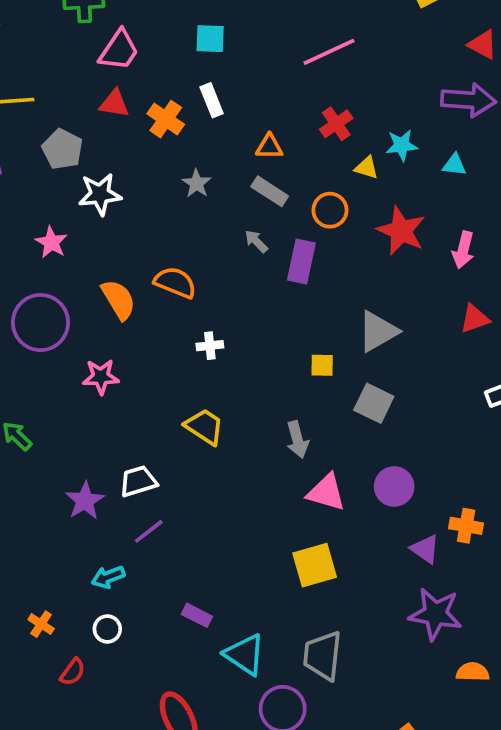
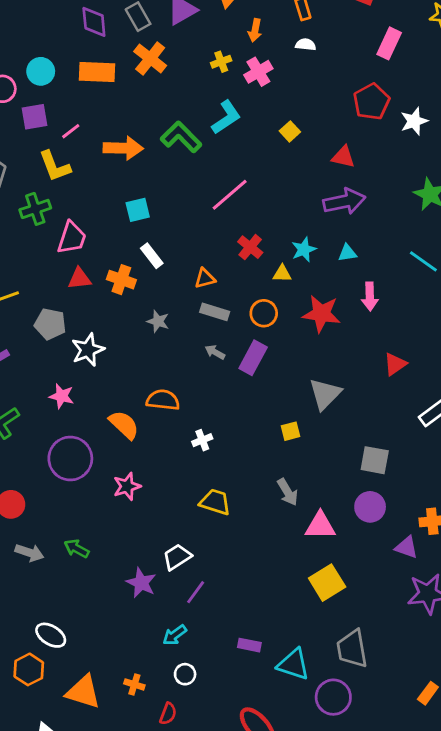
pink arrow: (463, 250) -> (370, 296), moved
purple rectangle: (301, 261) -> (253, 358), turned 32
gray square: (374, 403) -> (375, 460), moved

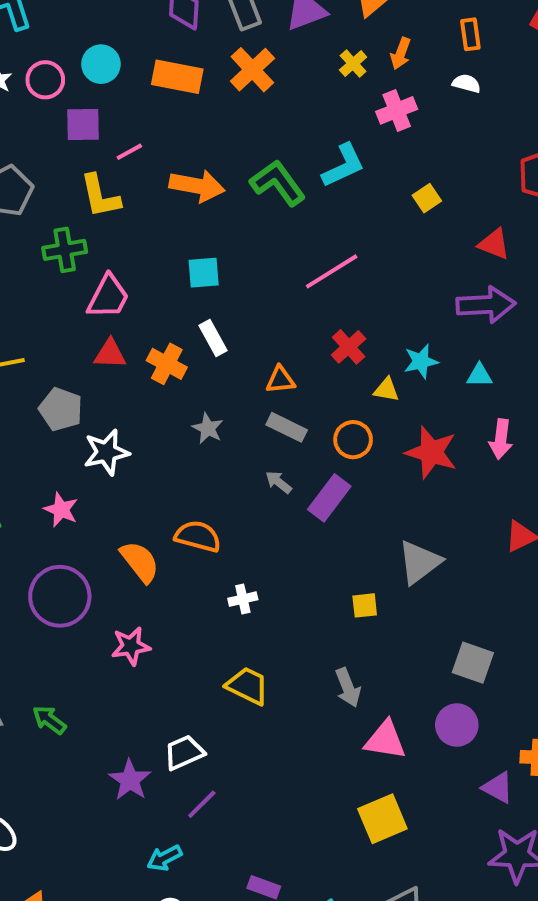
yellow cross: (221, 62) -> (353, 64), moved, turned -30

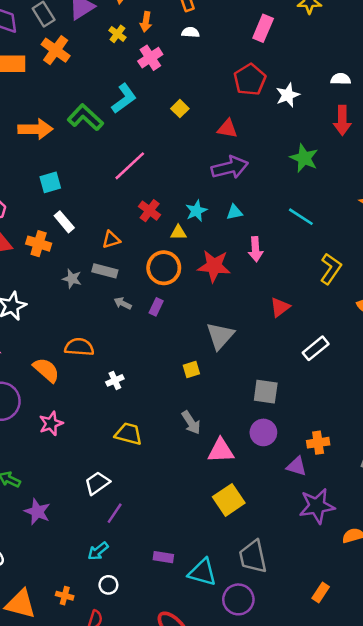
gray rectangle: (287, 427) -> (105, 271), moved
orange circle: (353, 440) -> (164, 268), size x1.4
purple rectangle: (329, 498) -> (156, 307), size x0.6
purple star: (130, 780) -> (37, 512), moved

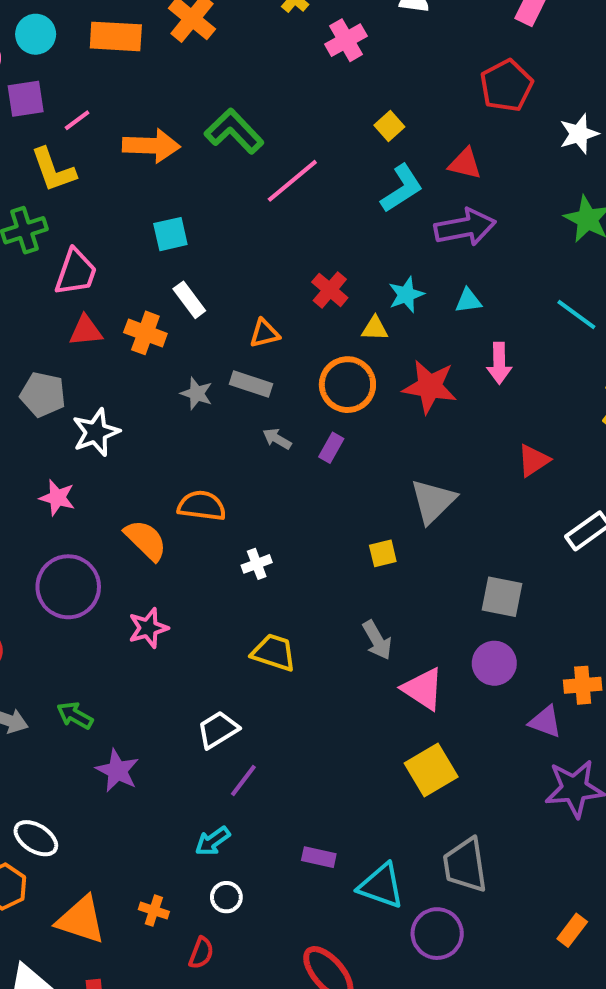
white star: (288, 95) -> (579, 134), moved
cyan L-shape: (124, 99) -> (402, 188), moved
pink line: (130, 166) -> (292, 181), moved
pink triangle: (221, 451) -> (423, 689), turned 32

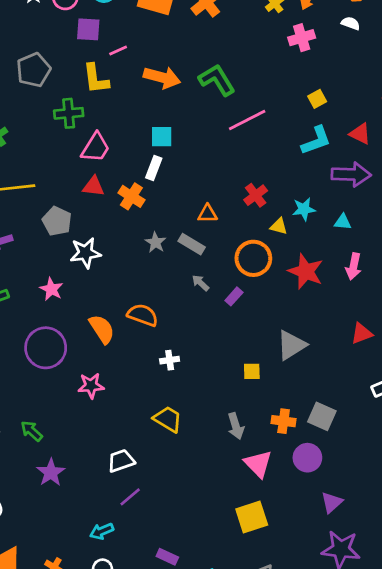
white rectangle: (189, 300) -> (154, 168), moved, turned 45
orange cross: (583, 685) -> (284, 421), moved
purple triangle: (545, 722) -> (332, 502), turned 45

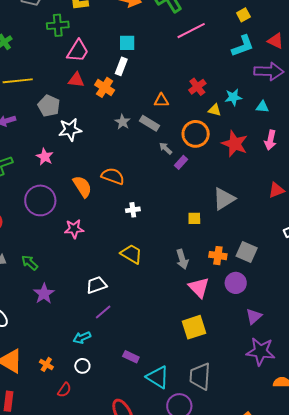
gray arrow: (200, 283) -> (166, 148), moved

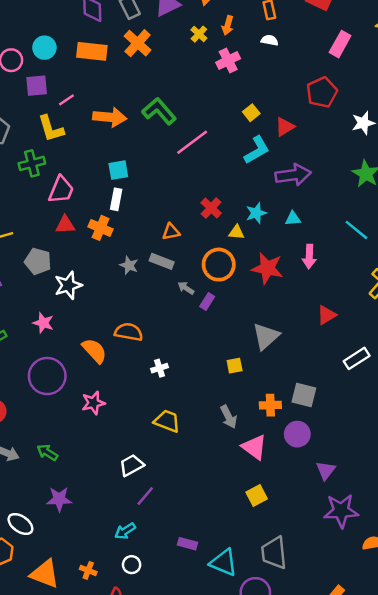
red triangle: (276, 41) -> (285, 127), moved, turned -48
purple star: (44, 294) -> (59, 499), moved, turned -30
yellow square: (194, 327) -> (257, 495), size x0.7

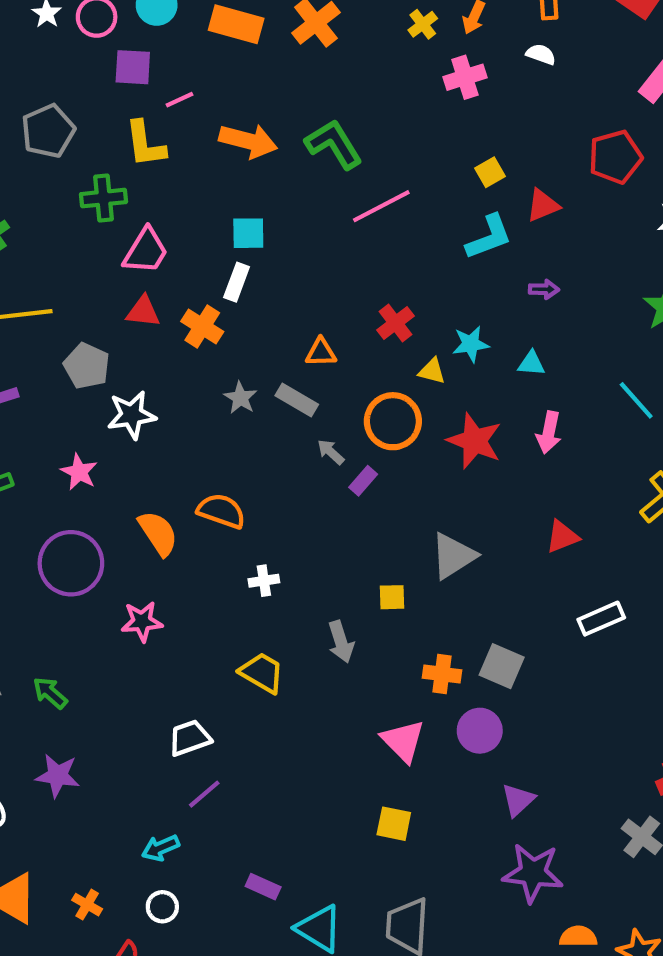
purple arrow: (293, 175) -> (544, 289), size x0.5
gray arrow: (229, 417) -> (341, 642), moved
yellow square: (257, 495) -> (394, 824), turned 30

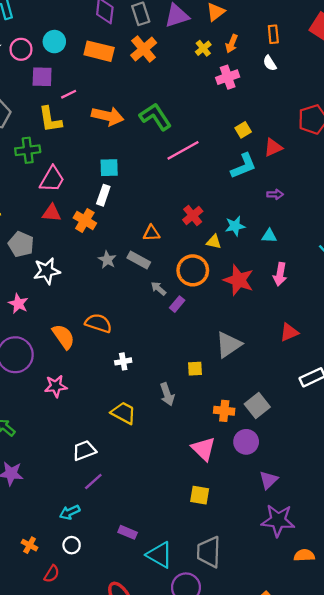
white semicircle: (541, 54) -> (270, 63), turned -140
gray square: (502, 666) -> (257, 405), turned 30

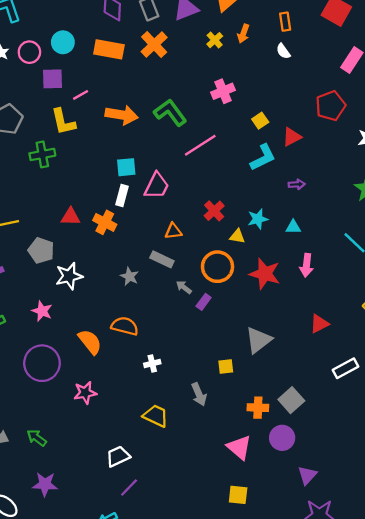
pink cross: (228, 77) -> (223, 91), moved
pink trapezoid: (52, 179) -> (157, 186), moved
gray star: (107, 260) -> (129, 276), moved

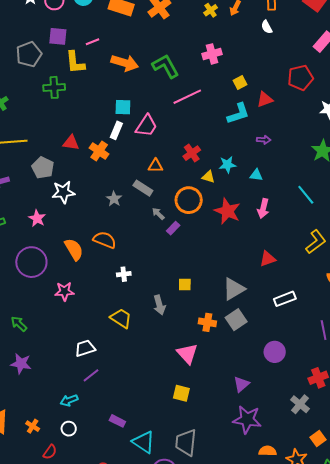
purple square: (52, 79) -> (58, 36), moved
gray triangle: (258, 340) -> (234, 289), moved
purple circle: (282, 438) -> (275, 352), moved

